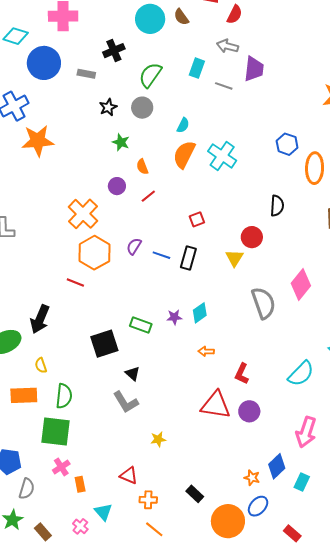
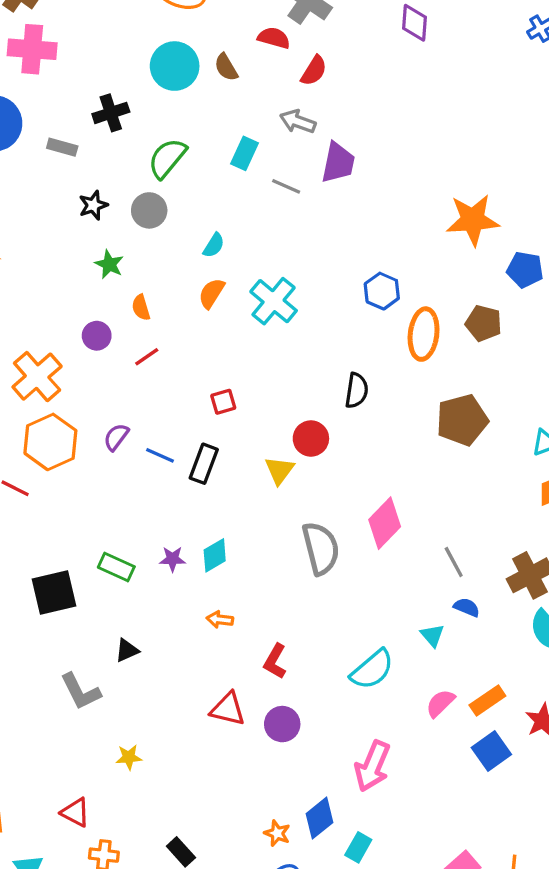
orange semicircle: (184, 154) -> (211, 293), size x0.7
black triangle: (133, 374) -> (127, 650), moved, turned 49
red triangle: (216, 405) -> (228, 709), size x0.7

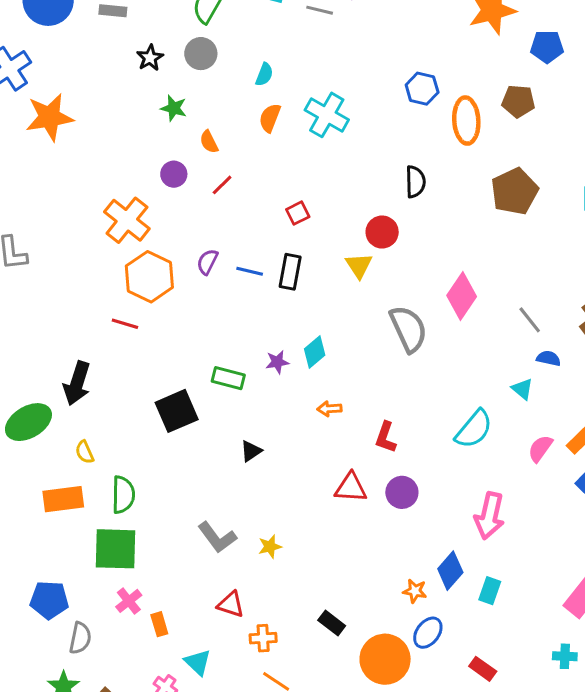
gray L-shape: (81, 692) -> (217, 537), moved

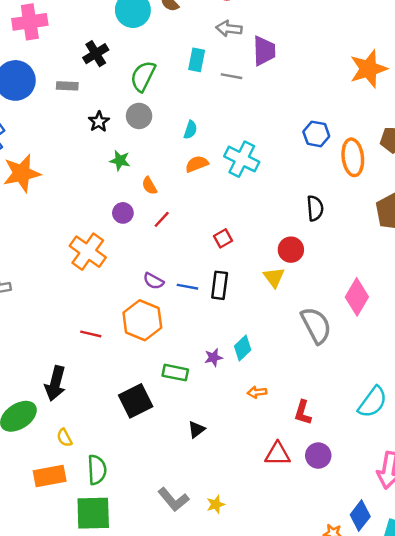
orange semicircle: (270, 118) -> (197, 164), turned 50
purple semicircle: (207, 262) -> (153, 281), turned -84
orange hexagon: (149, 277) -> (142, 320), moved

